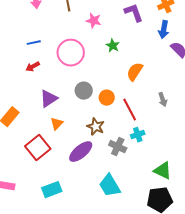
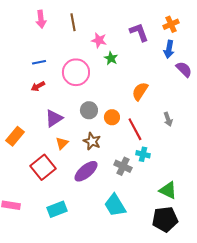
green star: (113, 46) -> (111, 58), moved
brown star: (96, 127) -> (92, 141), moved
cyan cross: (138, 135) -> (143, 154), turned 32

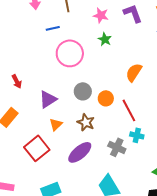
pink star: (99, 40) -> (101, 15), moved
blue line: (39, 62) -> (53, 28), moved
red arrow: (38, 86) -> (17, 81), moved, turned -88

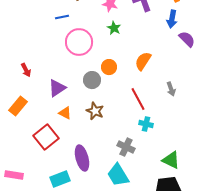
orange circle: (106, 98) -> (109, 67), moved
orange triangle: (56, 124) -> (65, 113), turned -48
gray cross: (117, 147) -> (126, 147), moved
purple ellipse: (80, 152) -> (82, 158), moved, turned -65

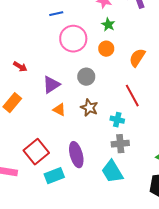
orange circle: (109, 67) -> (106, 49), moved
red arrow: (26, 70) -> (20, 67), turned -32
cyan cross: (146, 124) -> (117, 120), moved
red square: (46, 137) -> (36, 152), moved
gray cross: (126, 147) -> (120, 144), turned -30

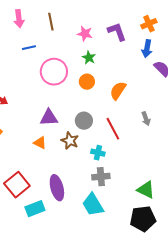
blue line: (56, 14) -> (29, 48), moved
gray circle: (86, 77) -> (84, 121), moved
purple triangle: (51, 85) -> (49, 118), moved, turned 30

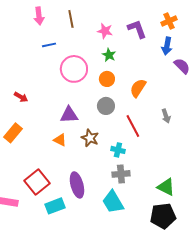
gray circle: (84, 121) -> (106, 106), moved

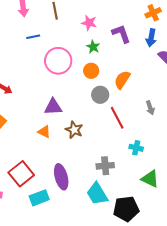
purple L-shape: (137, 29) -> (121, 34), moved
gray circle: (106, 106) -> (100, 95), moved
cyan cross: (118, 150) -> (136, 148), moved
black pentagon: (163, 216) -> (126, 209), moved

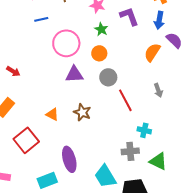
orange semicircle: (122, 80) -> (152, 52), moved
purple triangle: (53, 107) -> (74, 74), moved
gray cross: (105, 166) -> (130, 151), moved
red square: (21, 174) -> (26, 140), moved

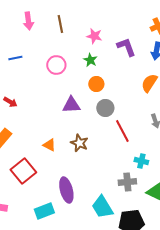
blue line: (41, 19) -> (15, 58), moved
green star: (101, 29) -> (90, 60), moved
pink circle: (66, 43) -> (56, 65), moved, size x0.7

